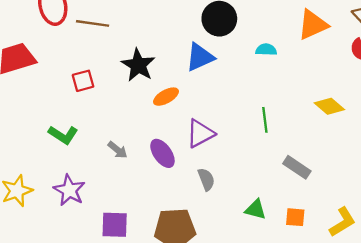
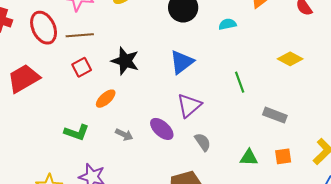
blue triangle: (200, 57) -> (182, 62), moved
red square: (83, 81) -> (82, 67), moved
orange ellipse: (166, 97) -> (106, 99), moved

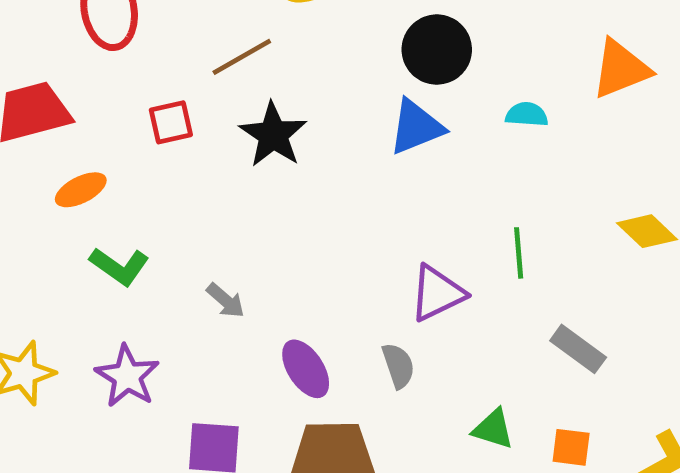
brown line: (80, 35) -> (242, 57), moved, turned -40
blue triangle: (182, 62) -> (416, 127), moved
orange ellipse: (106, 99) -> (81, 190), moved
purple triangle: (189, 105) -> (437, 293), moved
purple ellipse: (162, 129) -> (306, 369), moved

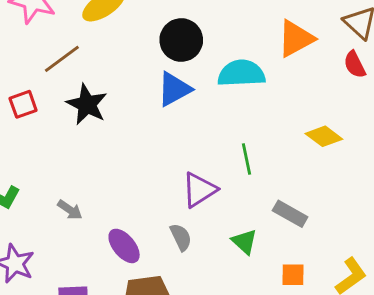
cyan semicircle: (527, 115) -> (241, 73), size x1.8
green triangle: (493, 429) -> (244, 242), moved, turned 32

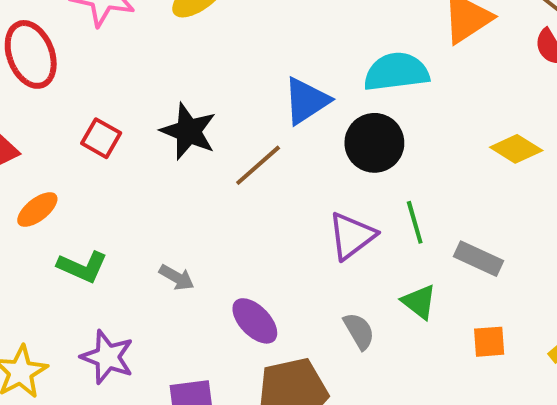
black circle: (181, 40) -> (374, 143), moved
brown line: (62, 59) -> (258, 165), moved
red square: (23, 104) -> (101, 138), turned -36
green line: (246, 159) -> (415, 222), moved
gray semicircle: (181, 237) -> (359, 331), moved

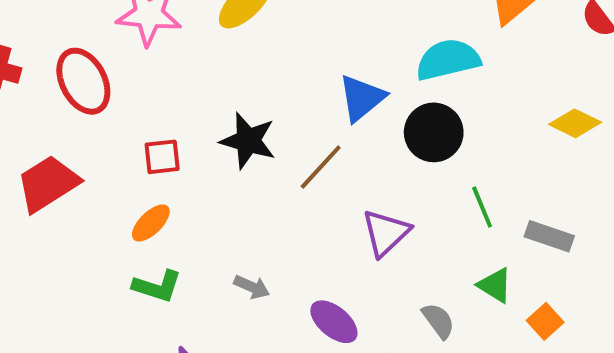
red square: (101, 138) -> (162, 157), turned -30
orange ellipse: (37, 210) -> (151, 223), moved
purple triangle: (352, 236) -> (386, 233), moved
orange square: (489, 342) -> (545, 321), moved, turned -32

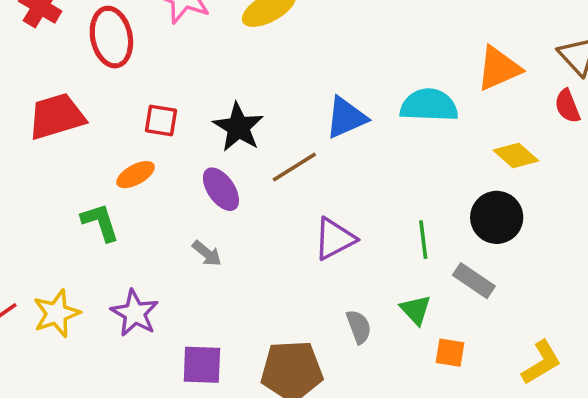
yellow diamond: (575, 123) -> (516, 156), moved
black circle: (434, 132) -> (497, 217), moved
green L-shape: (157, 286) -> (100, 222), moved, turned -141
orange square: (545, 321) -> (450, 353), turned 36
purple ellipse: (334, 322) -> (221, 189), moved

